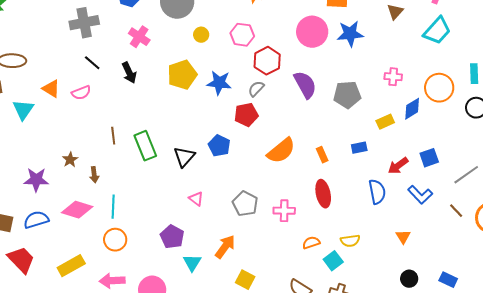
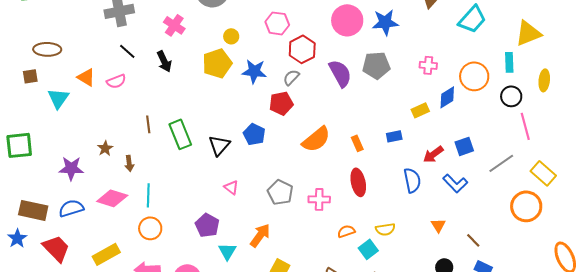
yellow circle: (201, 35) -> (231, 36), moved
gray pentagon: (347, 95) -> (376, 65), moved
brown line: (456, 211) -> (473, 240), moved

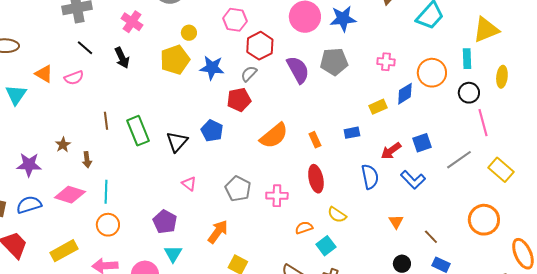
orange circle: (526, 206) -> (484, 220), moved
yellow semicircle: (385, 229) -> (337, 215), moved, turned 42
cyan triangle: (227, 251) -> (173, 254), moved

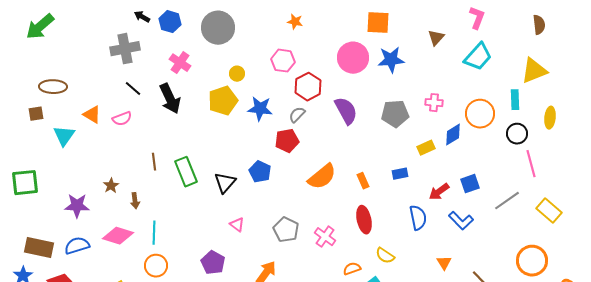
black arrow: (122, 58) -> (170, 99), size x1.4
gray pentagon: (334, 62) -> (395, 114), moved
pink cross: (277, 196) -> (325, 237), turned 35

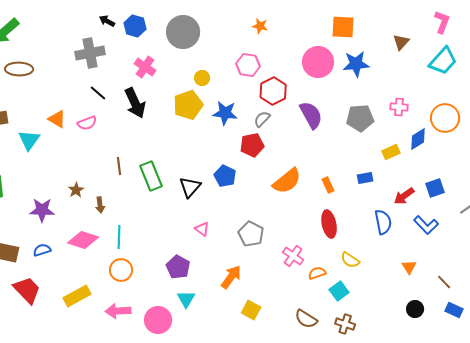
brown ellipse: (53, 87) -> (19, 69), moved
pink cross: (325, 237) -> (293, 256), moved
blue semicircle: (77, 246) -> (42, 250), size x0.7

